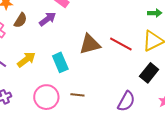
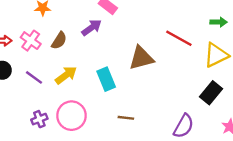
brown semicircle: (20, 20) -> (59, 41), moved
red line: (121, 44) -> (179, 38), moved
pink circle: (46, 97) -> (71, 116), moved

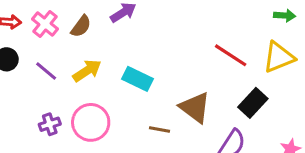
red line: (179, 38) -> (231, 55), moved
brown triangle: (141, 58) -> (195, 108), moved, turned 48
cyan rectangle: (106, 79) -> (138, 79), turned -45
black rectangle: (211, 93) -> (253, 103), moved

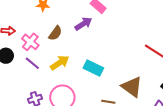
pink cross: (45, 24) -> (30, 42), moved

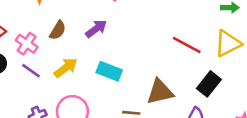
purple arrow: (83, 24) -> (96, 29), moved
brown triangle: (132, 87) -> (160, 92), turned -45

